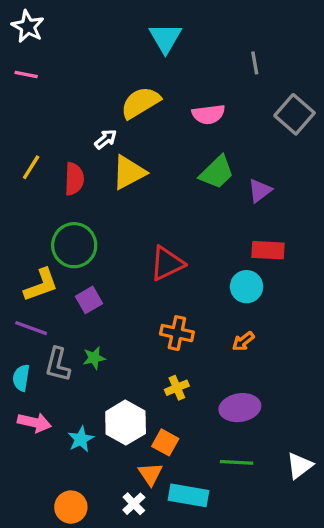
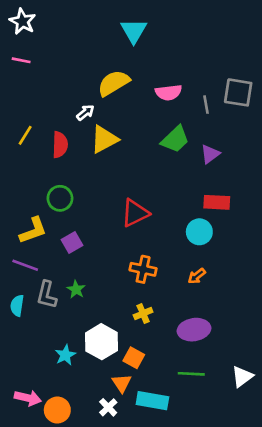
gray line: (255, 63) -> (206, 105), moved
gray square: (295, 114) -> (238, 92), turned -32
green circle: (74, 245) -> (60, 198), size x0.7
green star: (94, 358) -> (76, 289), turned -30
pink arrow: (34, 423) -> (28, 398), moved

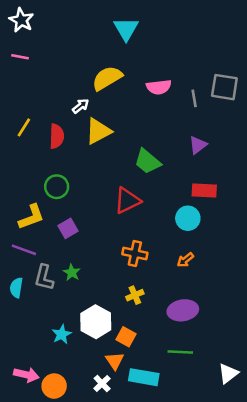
green trapezoid: (175, 139) -> (147, 161), moved, turned 84
white triangle: (242, 377) -> (228, 373), moved

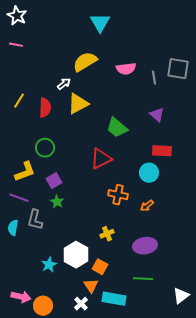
purple triangle: (198, 145) -> (157, 115), turned -42
orange cross: (135, 254) -> (118, 195), moved
green star: (72, 272) -> (57, 202), moved

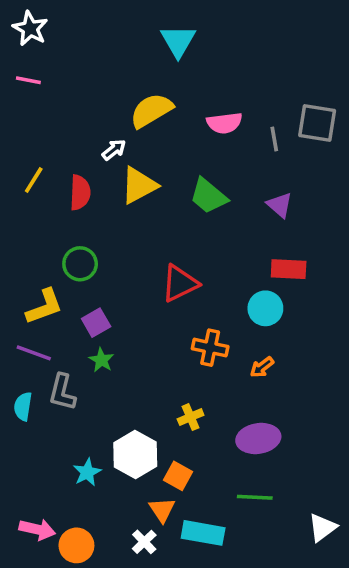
green trapezoid: (117, 128) -> (208, 196), moved

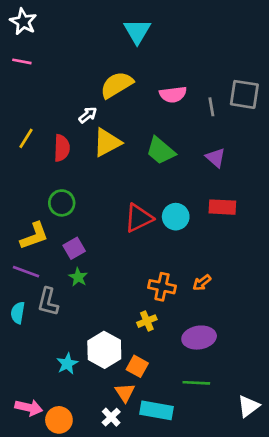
cyan circle: (265, 308) -> (176, 217), moved
orange cross: (210, 348) -> (162, 287), moved

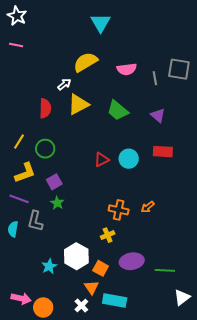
yellow line: (26, 138) -> (19, 142), moved
red triangle: (139, 218) -> (102, 160), size x0.7
purple ellipse: (199, 338) -> (132, 261), moved
green line: (196, 383) -> (165, 270), moved

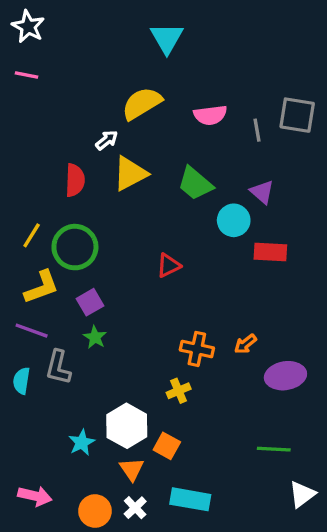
green circle: (45, 149) -> (75, 247), size x1.4
cyan circle: (129, 159) -> (234, 220), moved
purple ellipse: (132, 261) -> (285, 376), moved
orange triangle: (91, 287) -> (132, 469), moved
orange circle: (43, 307) -> (95, 511), moved

